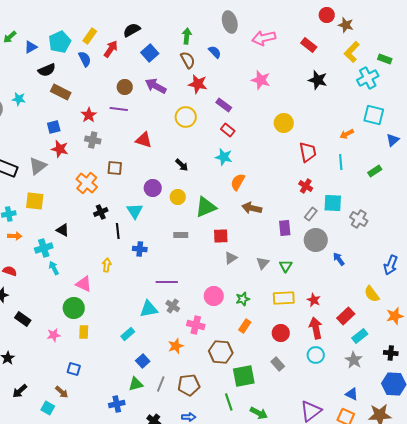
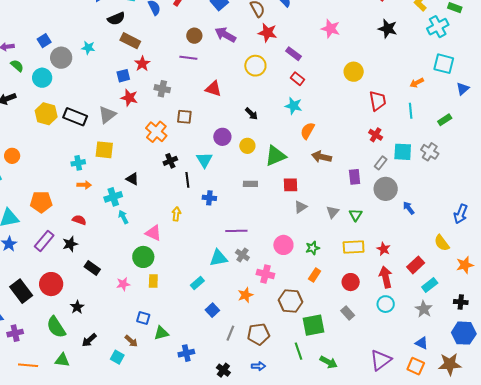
red star: (89, 115) -> (142, 64), moved
gray cross: (359, 219) -> (430, 152), moved
green triangle: (136, 384) -> (161, 333), moved

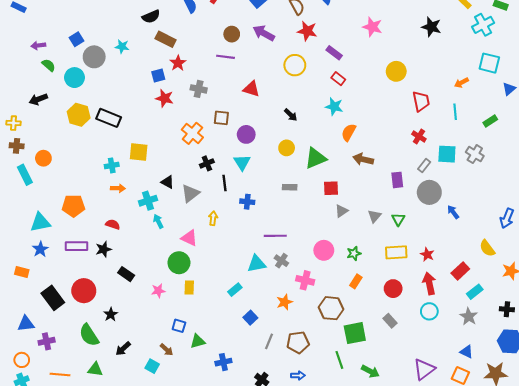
gray triangle: (107, 115) -> (190, 193), moved
purple circle: (222, 137) -> (246, 134), moved
purple rectangle: (44, 241) -> (77, 246), turned 50

